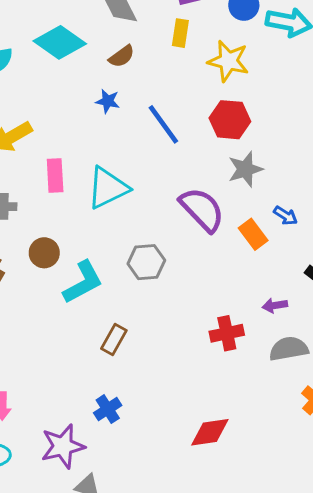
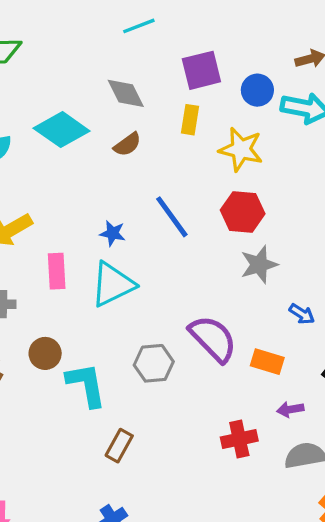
blue star: (108, 101) -> (113, 233), moved
purple semicircle: (202, 209) -> (213, 339), moved
orange rectangle: (253, 234) -> (267, 362), moved, turned -36
cyan L-shape: (83, 282) -> (86, 385), turned -72

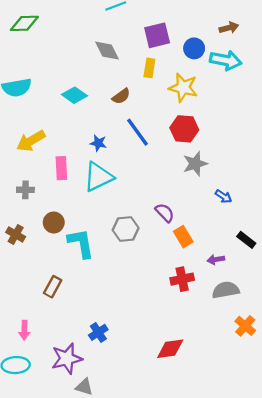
cyan diamond: (62, 130) -> (74, 95), moved, size x0.7
brown semicircle: (127, 144) -> (121, 96), moved
purple semicircle: (213, 339) -> (165, 213), size x0.6
orange rectangle: (267, 362) -> (183, 237), moved, turned 42
brown rectangle: (119, 446) -> (53, 287), moved

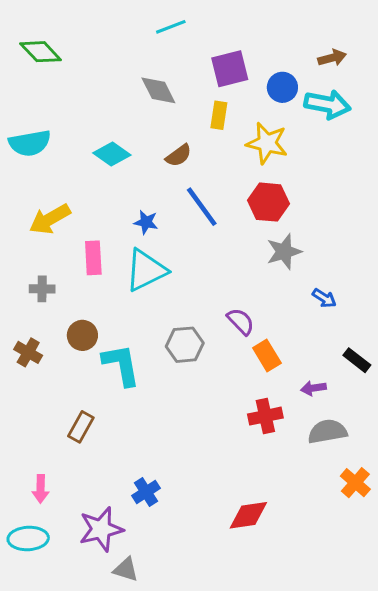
green diamond: (24, 23) -> (41, 52), turned 48

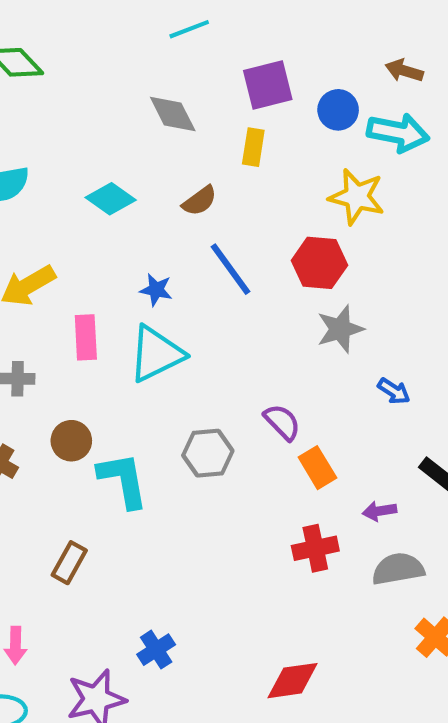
brown arrow: (332, 58) -> (404, 71), turned -148
yellow star: (267, 143) -> (357, 197), moved

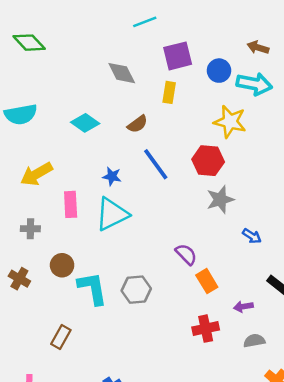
cyan line: (189, 29) -> (145, 22), moved
gray hexagon: (208, 453) -> (136, 290), moved
gray semicircle: (398, 569) -> (254, 341), size x0.7

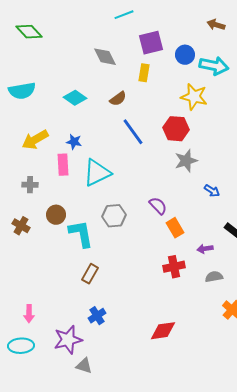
brown arrow: (258, 47) -> (216, 25), moved
blue star: (112, 176) -> (74, 142), moved
gray hexagon: (136, 290) -> (114, 216), moved
brown rectangle: (61, 337) -> (90, 274), moved

